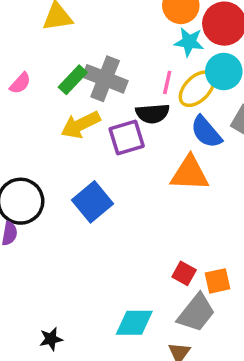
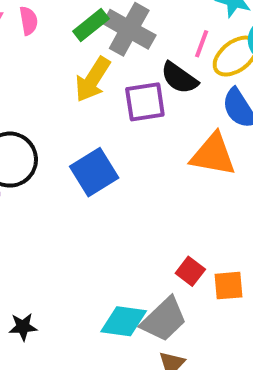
pink semicircle: (20, 83) -> (29, 21), turned -60
black semicircle: (152, 113) -> (179, 78), turned 32
yellow arrow: (80, 125) -> (93, 79), turned -39
gray trapezoid: (196, 313) -> (164, 319), moved

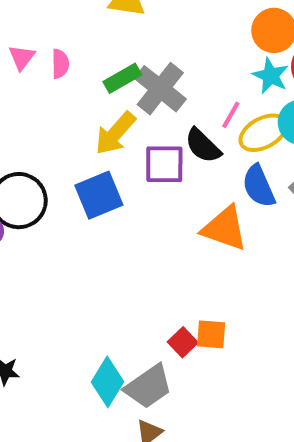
blue square: (94, 172) -> (99, 195), moved
orange square: (229, 286) -> (211, 334), moved
cyan diamond: (124, 321) -> (108, 382), turned -75

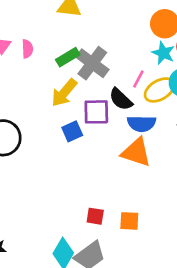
blue semicircle: (259, 186) -> (142, 124), moved, turned -64
blue square: (99, 195) -> (72, 131), moved, size x0.7
red square: (183, 342) -> (95, 216), moved, turned -36

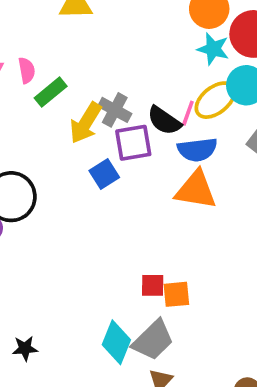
green rectangle: (68, 57) -> (51, 92), moved
gray cross: (92, 63) -> (115, 110), moved, size x0.7
pink line: (138, 79) -> (188, 113), moved
orange square: (129, 221) -> (176, 294), moved

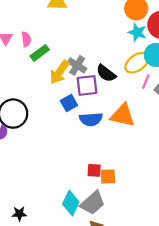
pink line: (188, 113) -> (146, 82), moved
blue semicircle: (197, 150) -> (91, 119), moved
black star: (25, 348) -> (19, 214), moved

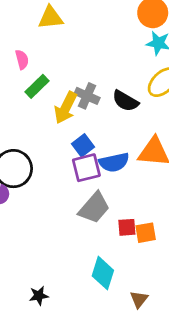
pink semicircle: (26, 39) -> (22, 60), moved
purple square: (87, 85) -> (86, 168), moved
gray trapezoid: (93, 203) -> (94, 208), moved

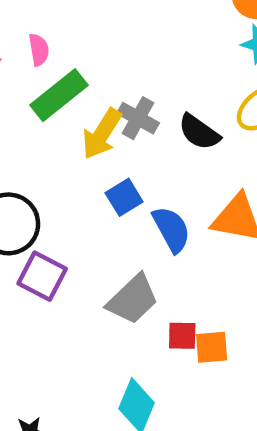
green rectangle: (37, 86) -> (59, 95), size x1.4
blue semicircle: (114, 162) -> (171, 229), turned -112
purple square: (86, 168) -> (42, 276), moved, turned 36

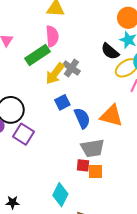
pink semicircle: (39, 50) -> (52, 36), moved, size x1.5
black semicircle: (199, 132) -> (110, 51), moved
gray trapezoid: (133, 299) -> (93, 148), moved, turned 30

